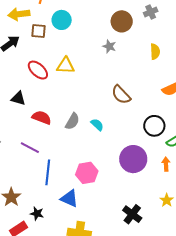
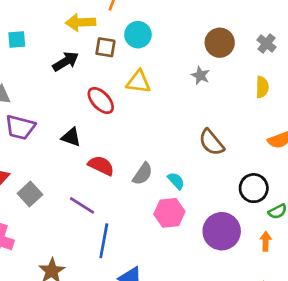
gray cross: (151, 12) -> (267, 44), moved, turned -32
yellow triangle: (65, 66) -> (138, 82), moved
pink hexagon: (87, 173) -> (169, 213), moved

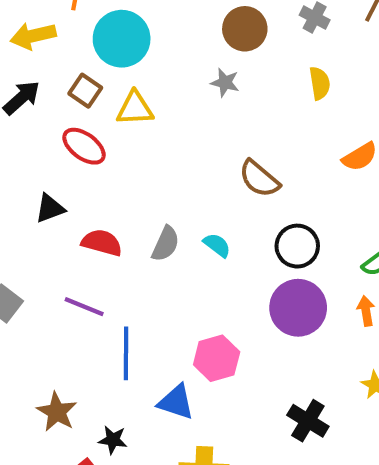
cyan circle: (138, 35) -> (122, 39), size x1.4
brown square: (105, 47) -> (85, 91), moved, turned 35
black triangle: (71, 137) -> (50, 208), turned -30
black circle: (254, 188) -> (297, 246), moved
pink hexagon: (169, 213) -> (217, 358), moved

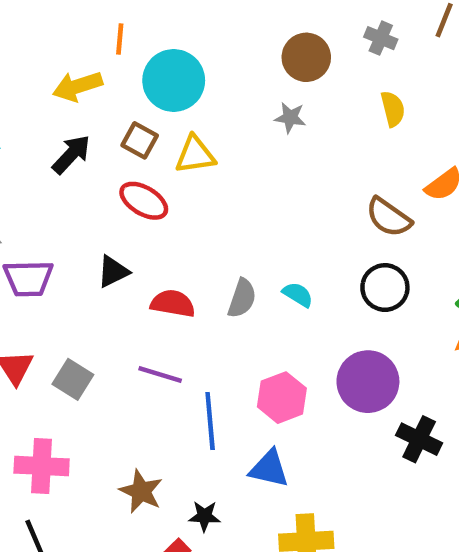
brown semicircle: (259, 179) -> (389, 217), moved
purple circle: (298, 308) -> (368, 382), moved
pink hexagon: (217, 358) -> (282, 398), moved
black cross: (308, 421) -> (419, 439), moved

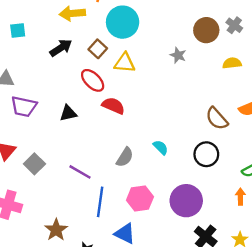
brown circle: (306, 57) -> (206, 30), moved
yellow semicircle: (393, 109) -> (232, 63), turned -96
gray semicircle: (242, 298) -> (125, 157), moved
red semicircle: (173, 303) -> (113, 106), moved

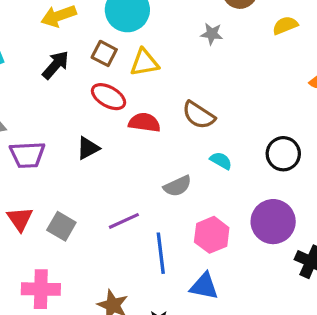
brown semicircle: (217, 119) -> (199, 115), moved
gray semicircle: (125, 157) -> (177, 186), turned 48
purple line: (80, 172) -> (124, 221), turned -40

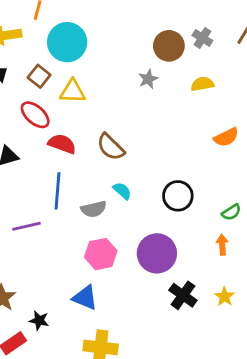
gray star: (212, 34) -> (148, 79), moved, turned 30
gray semicircle: (177, 186) -> (94, 209), moved
blue line: (161, 253) -> (58, 191), moved

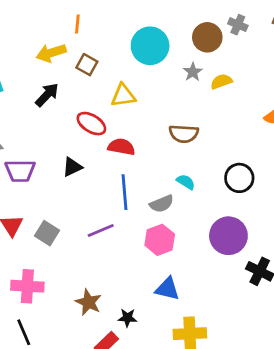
cyan circle: (67, 42) -> (150, 46), moved
brown square: (39, 76) -> (87, 65), moved
yellow semicircle: (202, 84) -> (221, 82), moved
brown semicircle: (111, 147) -> (184, 134), moved, turned -32
pink hexagon: (101, 254) -> (160, 240), moved

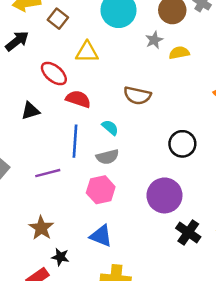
cyan semicircle: (186, 182) -> (110, 127), moved
brown star: (88, 302) -> (41, 228), moved

